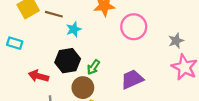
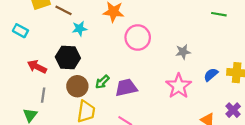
gray star: (176, 41) -> (183, 52), moved
green arrow: (93, 67) -> (102, 82), moved

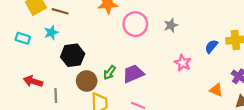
cyan star: (80, 29) -> (51, 33), moved
gray star: (183, 52) -> (171, 25), moved
red arrow: (37, 67) -> (33, 81), moved
pink star: (179, 86) -> (183, 63), size x0.7

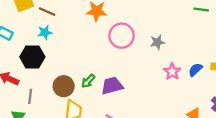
cyan star: (51, 33) -> (45, 32), moved
black hexagon: (73, 55) -> (32, 57), moved
pink star: (183, 63) -> (172, 72), moved

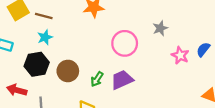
pink circle: (122, 36) -> (125, 43), moved
brown circle: (64, 86) -> (68, 71), moved

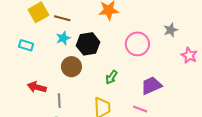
black hexagon: (37, 64) -> (88, 44), moved
brown circle: (68, 71) -> (71, 67), moved
purple trapezoid: (122, 80) -> (151, 86), moved

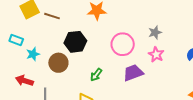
cyan star: (63, 38) -> (33, 54), moved
pink star: (189, 55) -> (156, 54), moved
purple trapezoid: (151, 86) -> (133, 73), moved

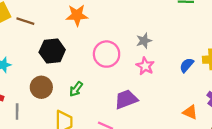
brown circle: (58, 63) -> (41, 87), moved
purple trapezoid: (133, 73) -> (126, 99), moved

